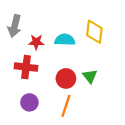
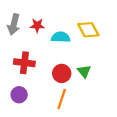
yellow diamond: (94, 32) -> (88, 30), turned -35
red star: (36, 42) -> (37, 25), moved
purple circle: (29, 102) -> (19, 95), moved

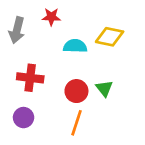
red star: (37, 25) -> (51, 17), moved
yellow diamond: (88, 30) -> (110, 37), turned -50

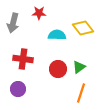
yellow diamond: (110, 37) -> (83, 28), turned 40
green triangle: (104, 88) -> (79, 67), turned 32
orange line: (76, 123) -> (81, 93), moved

